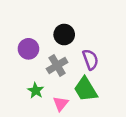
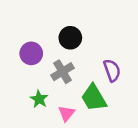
purple semicircle: (90, 60) -> (112, 70), moved

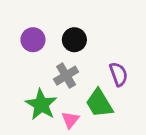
purple circle: (31, 53) -> (33, 40), moved
green star: (39, 99) -> (41, 105), size x1.6

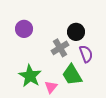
black circle: (74, 40) -> (76, 32), moved
gray cross: (66, 76) -> (60, 48), moved

